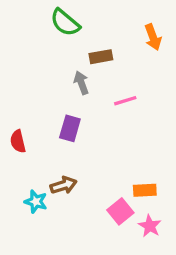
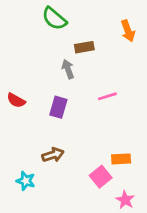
pink line: (125, 101) -> (107, 96), moved
red semicircle: (18, 141) -> (16, 100), moved, turned -48
cyan star: (36, 202) -> (26, 181), moved
pink star: (150, 226) -> (125, 200), moved

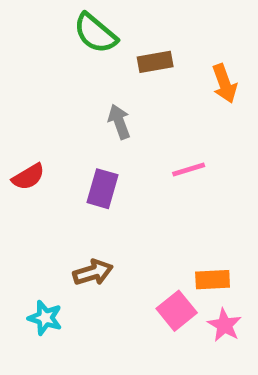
orange arrow: (128, 31) -> (224, 83), moved
brown rectangle: (84, 47) -> (155, 62), moved
red semicircle: (16, 100) -> (28, 177), turned -60
pink star: (125, 200) -> (224, 325), moved

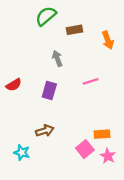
green semicircle: (95, 33) -> (46, 16), turned 100

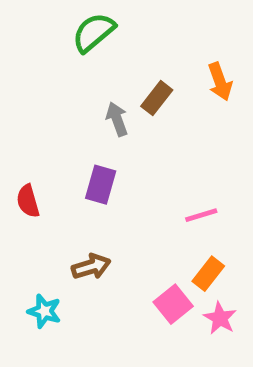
brown rectangle: (75, 30) -> (157, 98), moved, turned -42
pink line: (91, 81) -> (201, 215), moved
red semicircle: (14, 85) -> (28, 201), moved, turned 105
orange rectangle: (102, 134) -> (208, 274), turned -49

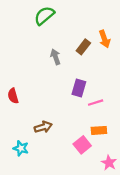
brown rectangle: (157, 98) -> (83, 47), moved
purple rectangle: (101, 185) -> (79, 88), moved
orange rectangle: (208, 274) -> (99, 130), turned 48
pink star: (220, 318) -> (109, 163), moved

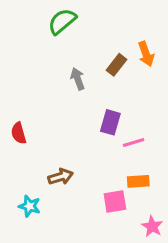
pink square: (82, 145) -> (115, 201), turned 30

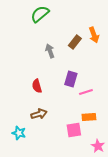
red semicircle: (19, 133) -> (37, 86), moved

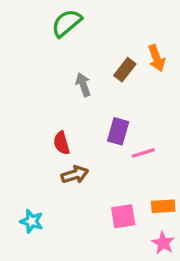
brown arrow: (39, 114) -> (75, 175), moved
orange rectangle: (89, 117) -> (163, 206), moved

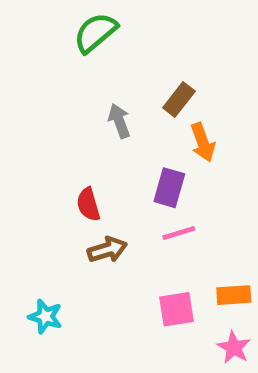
orange arrow: (156, 58) -> (203, 142), moved
pink line: (143, 153) -> (179, 233), moved

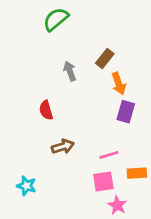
purple rectangle: (169, 188) -> (126, 112), moved
red semicircle: (88, 204) -> (46, 110), moved
pink line: (179, 233) -> (109, 155), moved
pink star: (234, 348) -> (117, 205), moved

